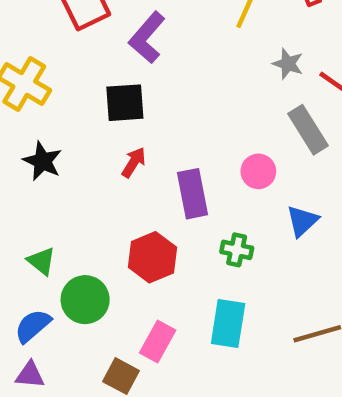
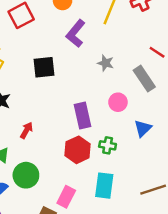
purple L-shape: (147, 38) -> (76, 34), moved
gray star: (288, 64) -> (106, 63), moved
red arrow: (134, 162) -> (27, 130), moved
red hexagon: (152, 257) -> (78, 150), moved

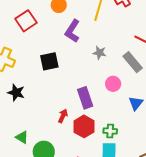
red arrow: (27, 130) -> (63, 116), moved
green cross: (108, 145) -> (110, 131), moved

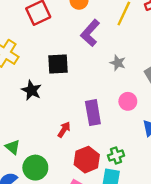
black star: (16, 93) -> (32, 90), moved
red hexagon: (84, 126) -> (87, 160), moved
green cross: (110, 131) -> (116, 156), turned -32

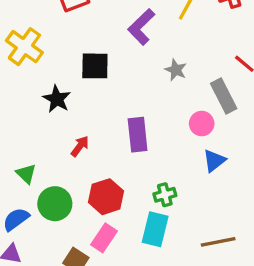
pink circle: (128, 101) -> (202, 124), moved
red arrow: (64, 130) -> (80, 146), moved
red hexagon: (87, 160) -> (106, 197), moved

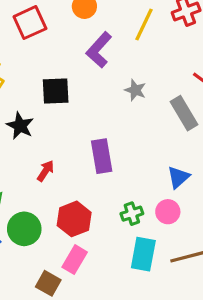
pink circle: (202, 124) -> (168, 212), moved
cyan rectangle: (155, 229) -> (143, 254), moved

